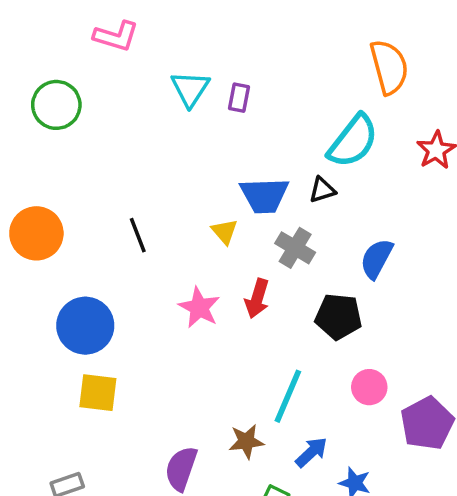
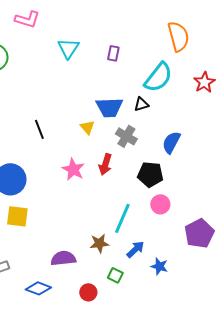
purple rectangle: (239, 98) -> (113, 53), moved
pink circle: (369, 387) -> (160, 204), moved
purple semicircle: (181, 469) -> (63, 258), turned 65

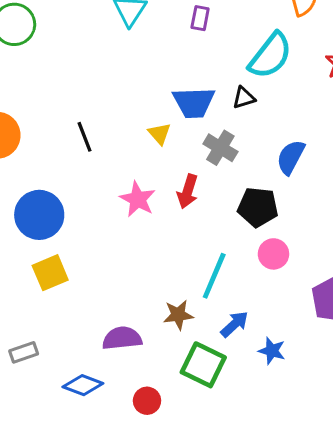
yellow square: (17, 216) -> (50, 273), turned -30
green square: (115, 275) -> (203, 365), size x1.8
red circle: (88, 292) -> (147, 401), moved

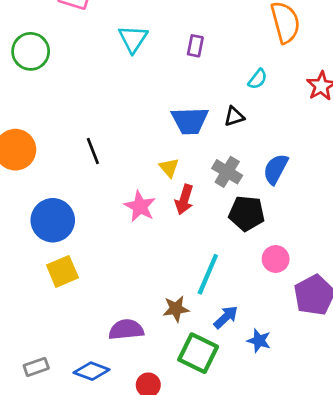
cyan semicircle: (270, 56) -> (258, 79), size x0.5
yellow triangle: (159, 134) -> (169, 168), moved
gray cross: (220, 148) -> (227, 172), moved
pink circle: (273, 254) -> (276, 259), moved
gray rectangle: (24, 352) -> (36, 367), moved

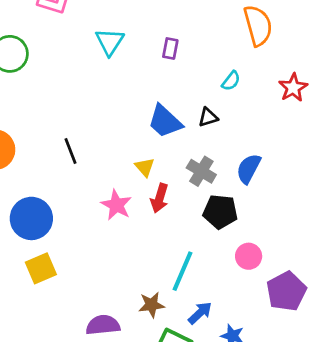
blue trapezoid: (190, 121) -> (165, 121), turned 45

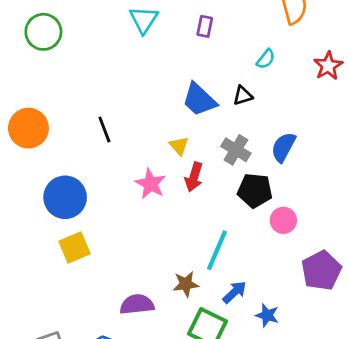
pink circle: (249, 256) -> (283, 220), moved

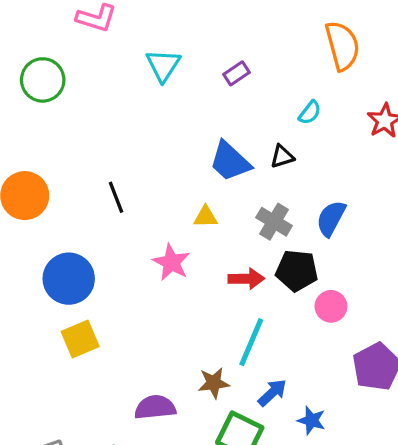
purple rectangle: (205, 26) -> (236, 73), turned 45
yellow triangle: (179, 146) -> (206, 217), turned -50
red arrow: (194, 177) -> (246, 279), moved, turned -108

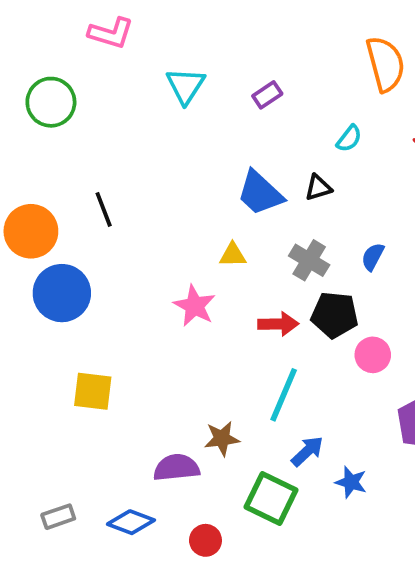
black line: (116, 197) -> (104, 209), moved
blue semicircle: (331, 218) -> (373, 257), size x0.7
blue circle: (69, 279) -> (62, 293), moved
yellow square: (80, 339) -> (93, 391), turned 30
brown star: (214, 383) -> (222, 439), moved

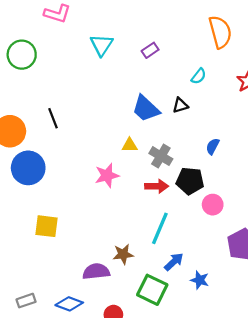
gray cross: (309, 260) -> (161, 156), moved
pink star: (195, 306) -> (107, 175), turned 30

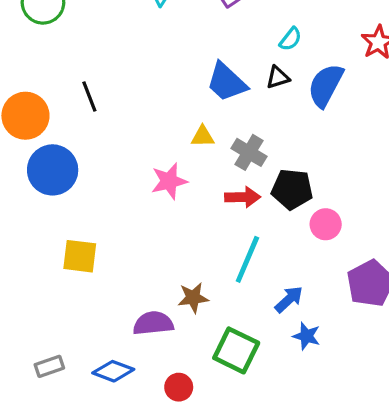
cyan semicircle: (199, 76) -> (290, 39), moved
blue semicircle: (213, 146) -> (326, 85), moved, size x1.8
blue arrow: (174, 262) -> (289, 299), moved

